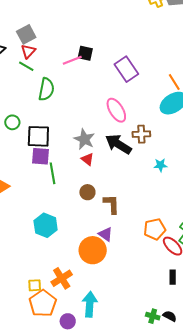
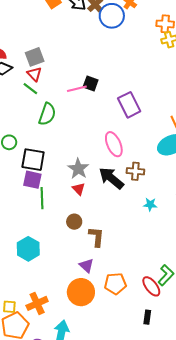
red triangle: (28, 51) -> (34, 74), turned -35
orange pentagon: (155, 229) -> (115, 284), moved
orange circle: (93, 250) -> (81, 292), moved

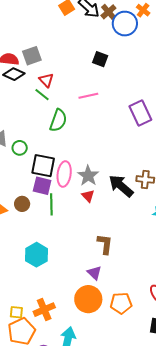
gray square: (35, 57) -> (32, 56), moved
black square: (91, 84) -> (100, 59), moved
pink ellipse: (114, 144) -> (64, 174), moved, turned 30
brown circle: (74, 222) -> (22, 204), moved
orange pentagon: (115, 284) -> (121, 303), moved

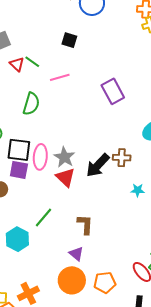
green line: (42, 95) -> (32, 62), moved
black arrow: (121, 186) -> (98, 165), turned -84
red triangle: (88, 196) -> (65, 177), size x1.5
green line: (51, 204) -> (44, 217), moved, turned 45

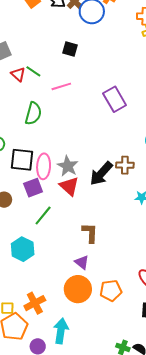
purple square: (19, 170) -> (33, 188), moved, turned -30
green line: (44, 217) -> (43, 215), moved

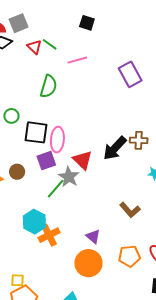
gray star: (68, 166) -> (69, 177), moved
brown L-shape: (90, 233) -> (130, 210), moved, turned 135
orange pentagon: (111, 290) -> (129, 256), moved
orange cross: (35, 303) -> (49, 235), moved

